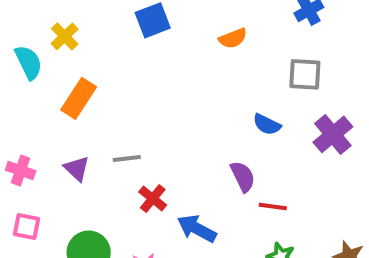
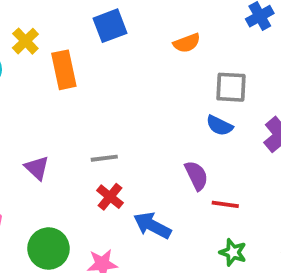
gray square: (305, 74) -> (231, 87), moved
orange rectangle: (79, 98) -> (64, 70), moved, turned -45
gray line: (127, 158) -> (104, 158), moved

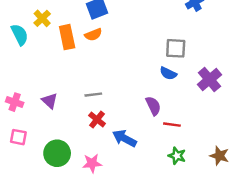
orange semicircle: (187, 43) -> (93, 35), moved

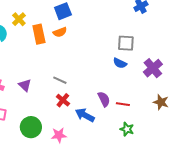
gray line: (93, 95) -> (60, 80), turned 32
purple semicircle: (153, 106) -> (104, 99), moved
brown star: (219, 156) -> (161, 102), moved

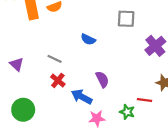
blue semicircle: (120, 63) -> (88, 39), moved
red line: (123, 104) -> (144, 100), moved
pink star: (59, 135) -> (97, 118), moved

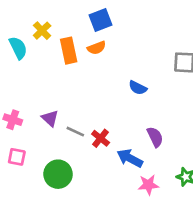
gray line: (55, 59) -> (75, 132), moved

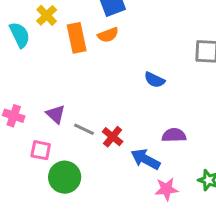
purple semicircle: (155, 137) -> (174, 135), turned -66
pink square: (17, 157) -> (41, 150), moved

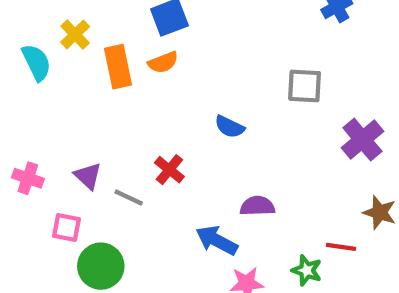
red cross: (113, 137) -> (169, 170), moved

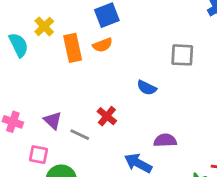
gray square: (305, 86) -> (182, 55), moved

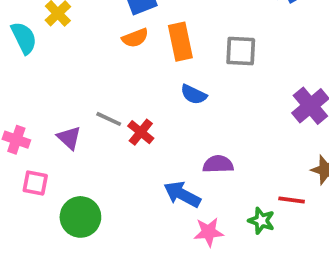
orange rectangle: (73, 48) -> (180, 42), moved
gray line: (80, 135) -> (109, 119), moved
pink square: (38, 155) -> (35, 183), moved

